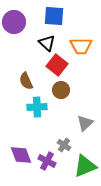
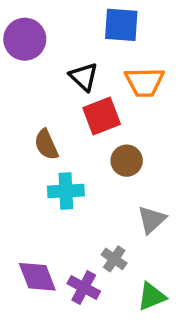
blue square: (54, 16) -> (121, 25), moved
red square: (57, 65) -> (102, 116), turned 30
brown circle: (61, 90) -> (127, 161), moved
green triangle: (85, 166) -> (152, 296), size x0.7

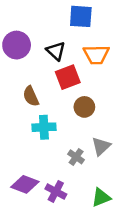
purple circle: (25, 39) -> (17, 45), moved
gray cross: (114, 259) -> (76, 157), moved
purple diamond: (37, 277) -> (25, 184), turned -48

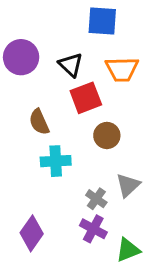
purple diamond: (25, 184) -> (32, 233), turned -76
purple cross: (56, 191) -> (93, 229), moved

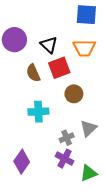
blue square: (102, 21) -> (86, 15), moved
brown semicircle: (39, 122) -> (33, 73), moved
gray cross: (96, 199) -> (67, 138), turned 32

